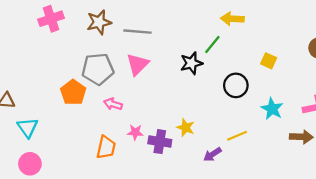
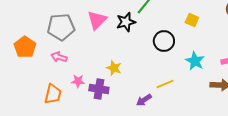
pink triangle: (138, 64) -> (97, 20), moved
gray pentagon: (98, 69) -> (61, 27), moved
yellow star: (186, 128) -> (114, 68), moved

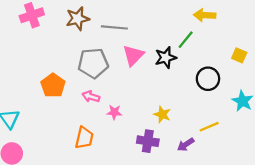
yellow star: (114, 68) -> (162, 114), moved
pink star: (78, 81) -> (114, 112), moved
purple cross: (99, 89) -> (148, 141), moved

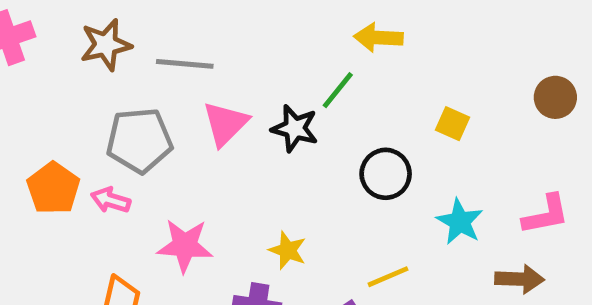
black star: (166, 58) -> (295, 128), turned 30
pink arrow: (91, 97) -> (111, 200), moved
pink star: (114, 112) -> (185, 246), size x1.6

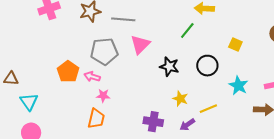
black star: (295, 128) -> (169, 67), moved
pink star: (185, 246) -> (103, 96), moved, size x0.6
yellow star: (288, 250) -> (180, 99), moved

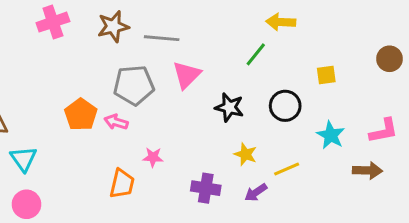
yellow square: (235, 44) -> (326, 75), turned -32
pink star: (103, 96) -> (153, 157), moved

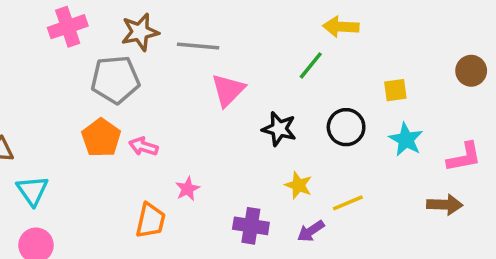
gray pentagon: (134, 85) -> (115, 80), moved
cyan star: (331, 135) -> (406, 139), moved
pink star: (153, 157) -> (187, 189), turned -30

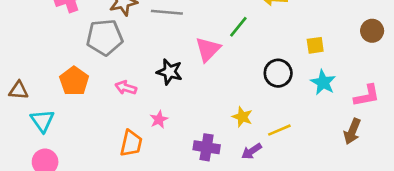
green line: (311, 65) -> (238, 27), moved
pink triangle: (228, 90) -> (208, 49), moved
black star: (279, 129) -> (169, 72), moved
orange pentagon: (101, 138) -> (74, 81), moved
brown arrow: (445, 205) -> (352, 131), turned 110

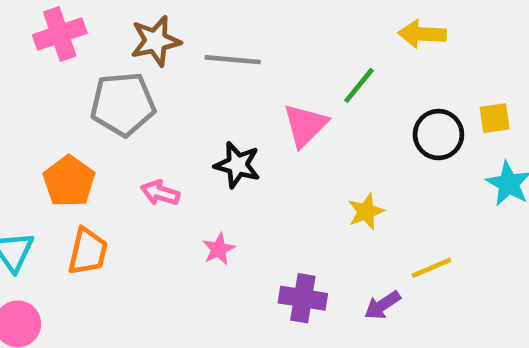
black circle: (278, 73) -> (438, 135), moved
yellow star: (242, 117) -> (366, 212), moved, turned 30
orange trapezoid: (131, 143) -> (88, 251), moved

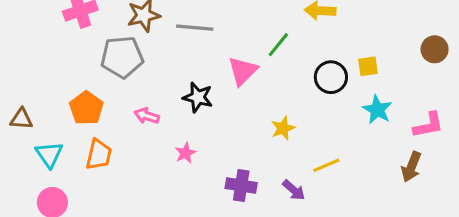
purple arrow: (382, 305) -> (294, 190), turned -105

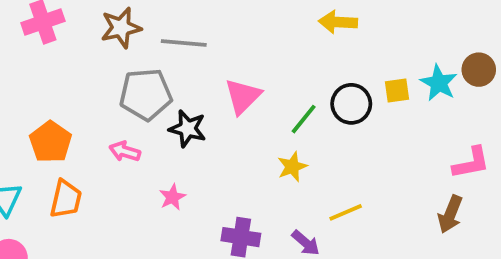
green line: (278, 45) -> (304, 119), moved
gray pentagon: (122, 57) -> (146, 94), moved
cyan star: (377, 110) -> (439, 83), moved

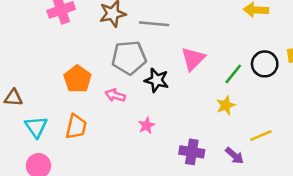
orange pentagon: (51, 142) -> (77, 79), moved

